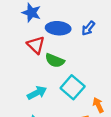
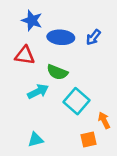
red triangle: (36, 45) -> (25, 55), moved, turned -36
cyan arrow: (37, 93) -> (38, 91), moved

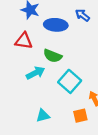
blue arrow: (93, 37) -> (82, 15), moved, turned 88
cyan triangle: (36, 140) -> (43, 116), moved

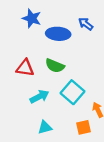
red triangle: (24, 41) -> (25, 68), moved
cyan arrow: (35, 73) -> (39, 97), moved

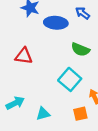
green semicircle: (55, 66) -> (80, 50), moved
cyan arrow: (39, 97) -> (15, 103), moved

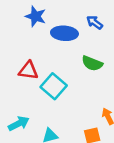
cyan square: (70, 79) -> (54, 86), moved

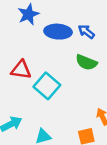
blue star: (36, 16) -> (28, 14), turned 30
blue arrow: (95, 22) -> (86, 32), moved

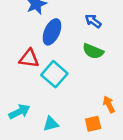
blue ellipse: (58, 32) -> (52, 32), moved, turned -70

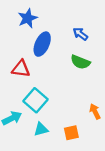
cyan square: (54, 74) -> (35, 100), moved
orange square: (93, 124) -> (71, 133), moved

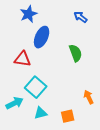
blue arrow: (80, 34) -> (81, 17), moved
green semicircle: (80, 62) -> (76, 53), turned -132

